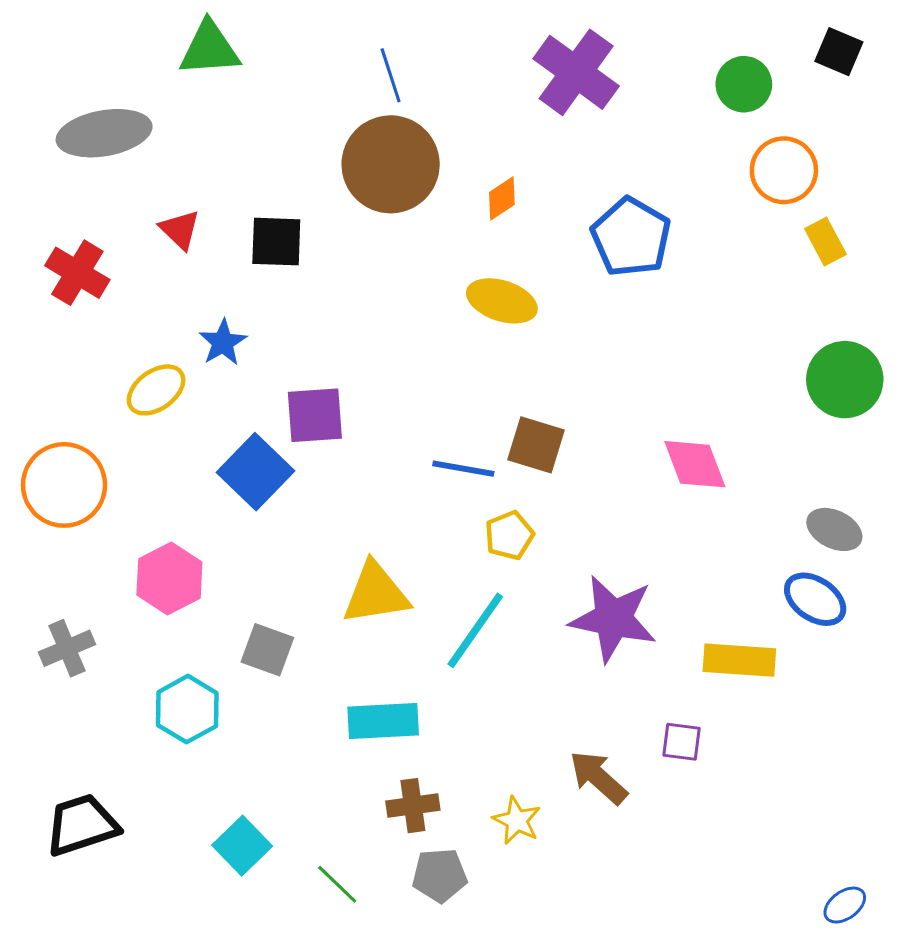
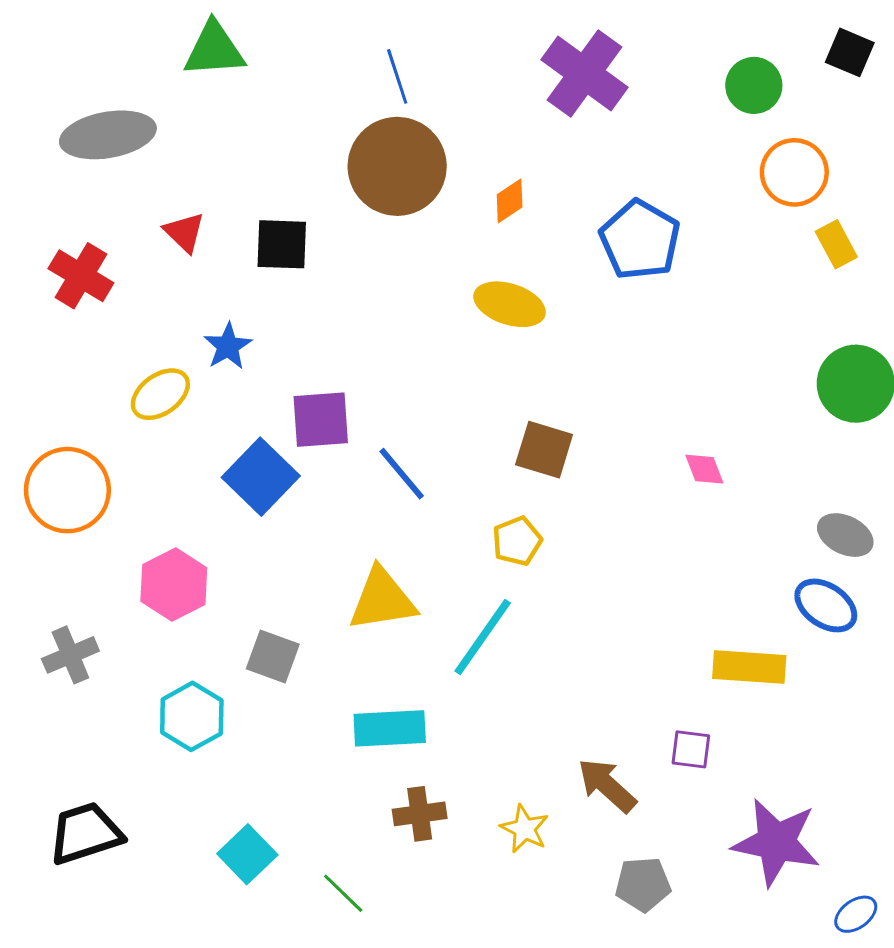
pink diamond: (695, 464) -> (704, 469), size x0.6
blue line: (463, 469) -> (402, 474), moved, turned 40
purple star: (613, 619) -> (776, 842), moved
gray pentagon: (440, 875) -> (643, 884), moved

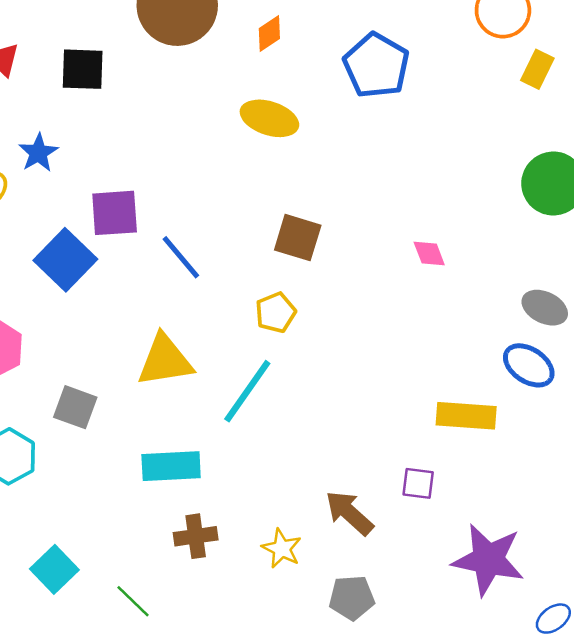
yellow rectangle: (836, 244) -> (537, 69), turned 54
gray pentagon: (643, 884) -> (352, 598), moved

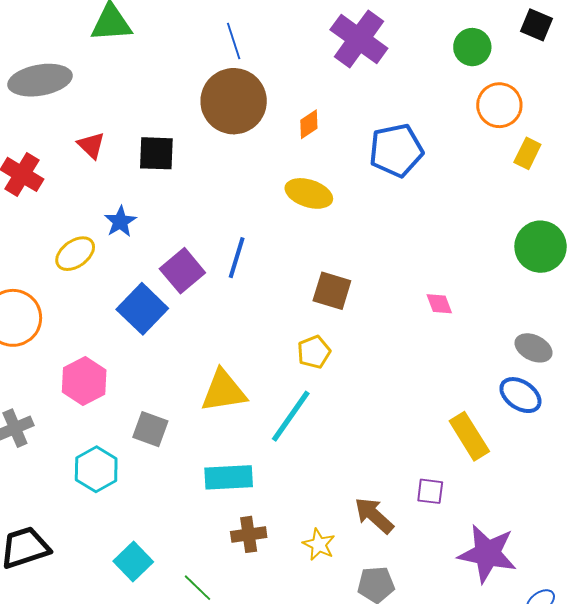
blue pentagon: (376, 66) -> (396, 150), turned 30
purple square: (115, 213) -> (182, 271), turned -36
blue line: (181, 257) -> (237, 258), moved, turned 57
yellow rectangle: (466, 416) -> (469, 436), turned 54

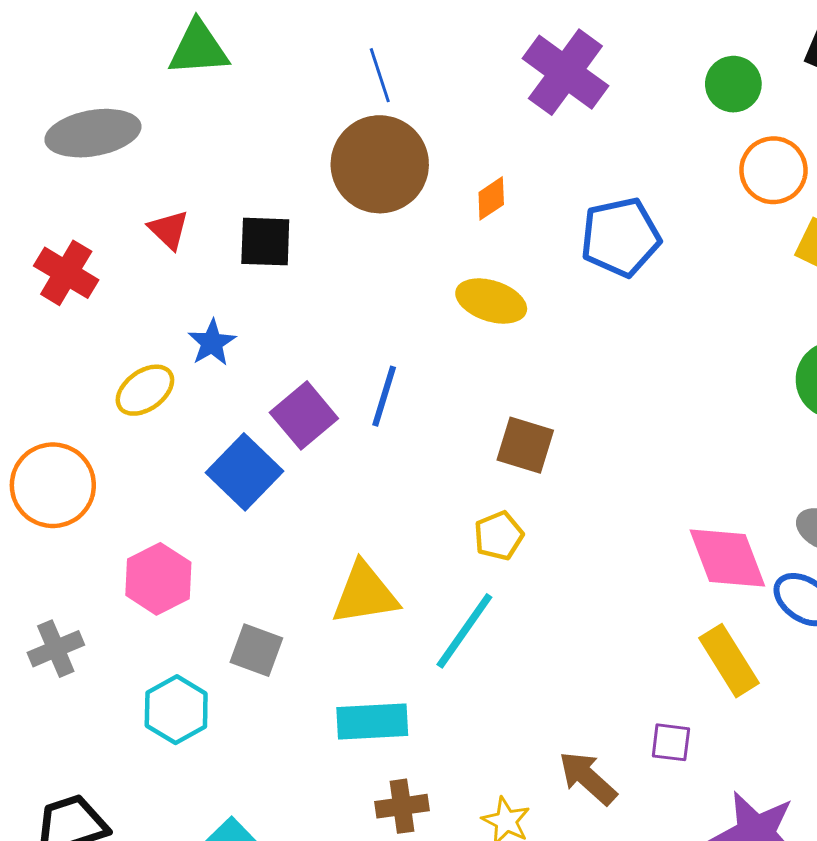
pink diamond: (439, 304) -> (727, 558), moved, size x2.0

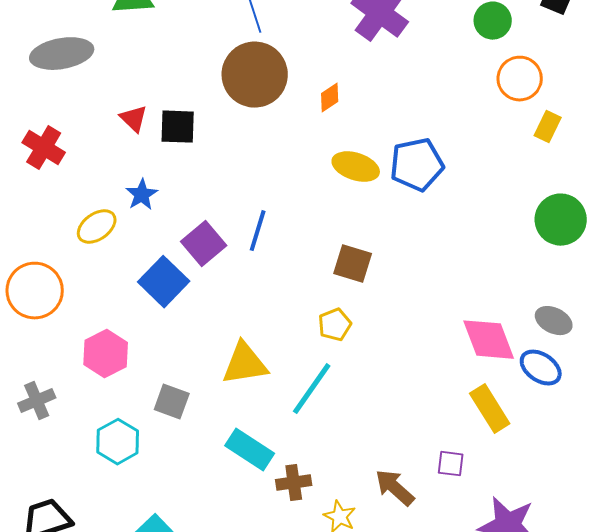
red triangle: (169, 230) -> (134, 119), moved
blue pentagon: (620, 237) -> (417, 165), moved
yellow ellipse: (491, 301) -> (356, 167), moved
cyan rectangle: (372, 721) -> (250, 450), turned 36
brown cross: (402, 806) -> (294, 483), moved

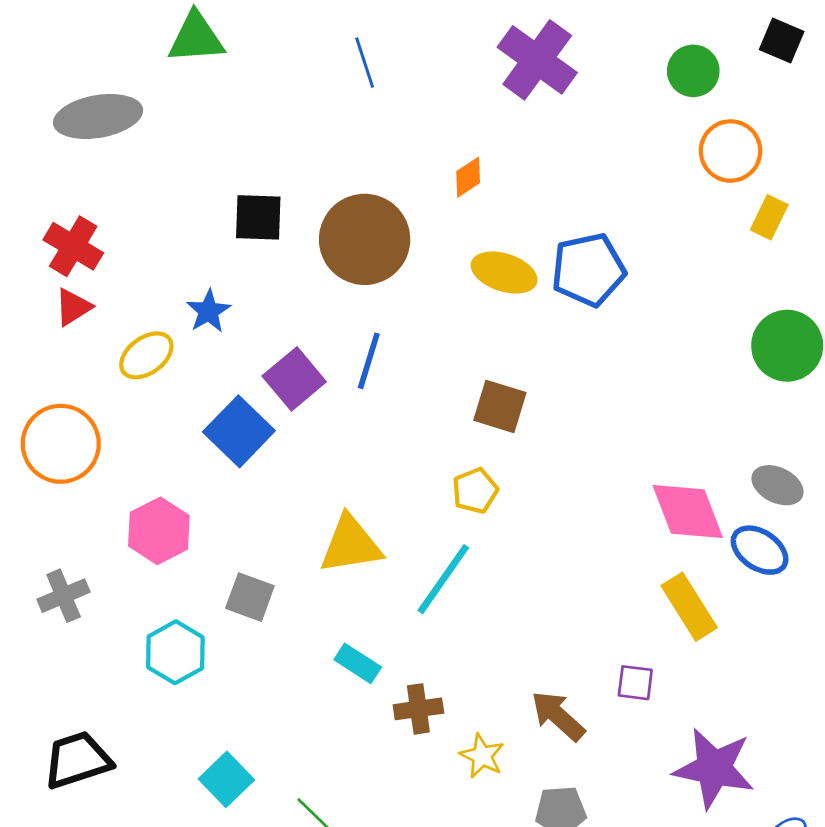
brown circle: (255, 75) -> (365, 239), moved
red triangle: (134, 119) -> (73, 307), moved, turned 44
cyan rectangle: (250, 450) -> (358, 663), size x0.7

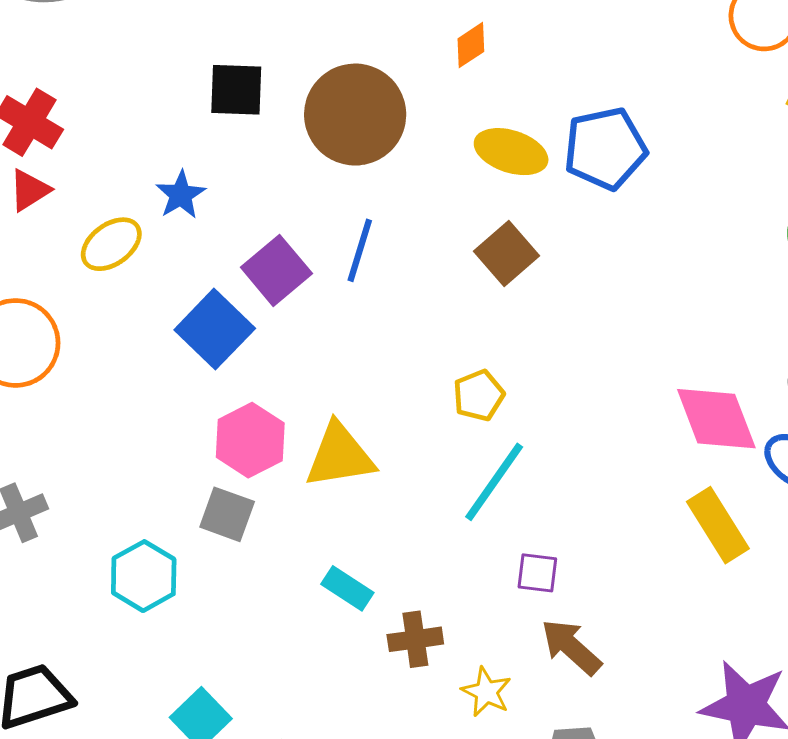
brown square: (500, 406) -> (506, 253), moved, turned 32
pink hexagon: (159, 531) -> (250, 440), moved
cyan line: (443, 579) -> (494, 482), moved
purple square: (635, 683) -> (537, 573), moved

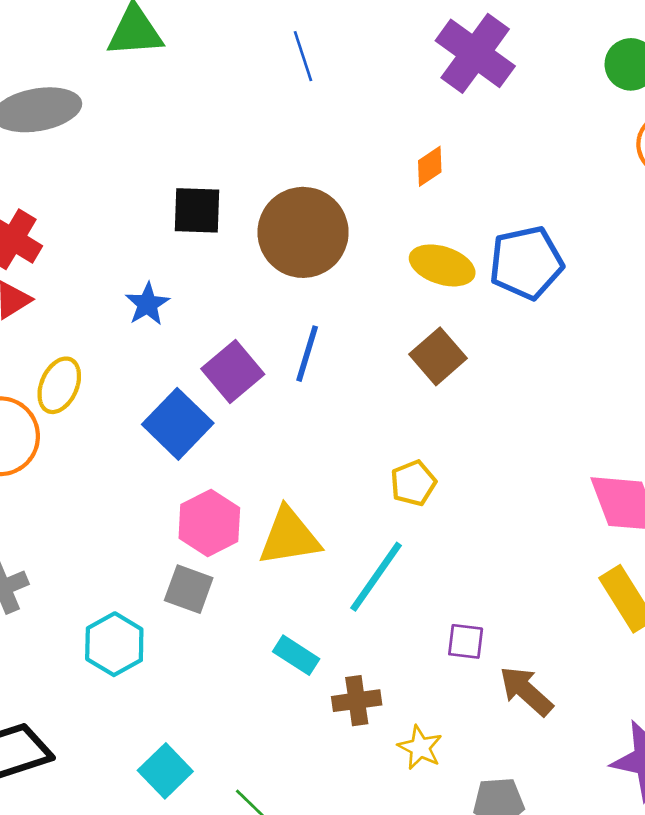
orange diamond: (471, 45) -> (430, 166), moved
yellow ellipse: (111, 244) -> (59, 385), moved, turned -30
cyan line: (494, 482) -> (376, 577), moved
brown arrow: (571, 647) -> (526, 691), moved

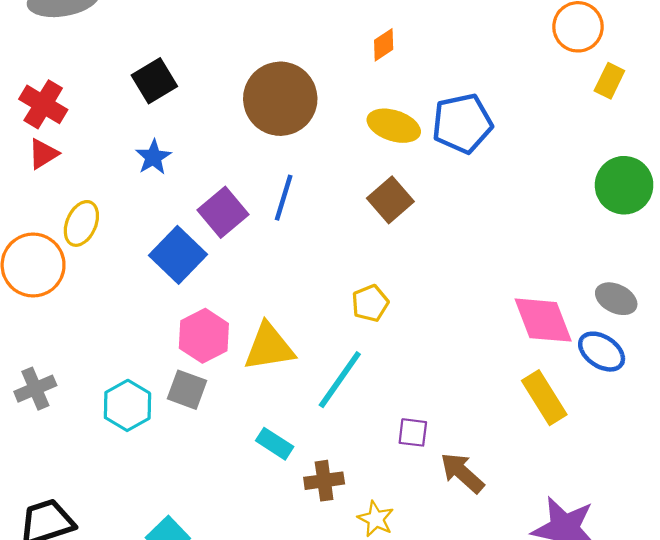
black square: (197, 210) -> (154, 81), moved, turned -33
cyan hexagon: (114, 644) -> (127, 405), moved

